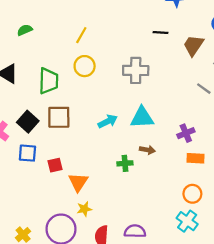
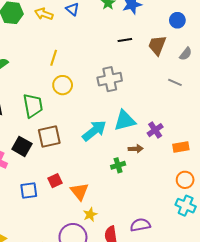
cyan arrow: (108, 121) -> (94, 131), size x1.4
purple cross: (186, 133) -> (155, 130), moved
blue square: (27, 153) -> (29, 190), moved

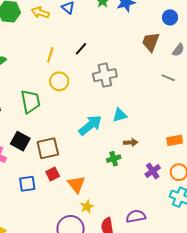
black line: (125, 40) -> (81, 49), moved, turned -40
cyan triangle: (125, 121) -> (120, 115), size x0.7
purple cross: (155, 130) -> (153, 171), moved
brown square: (49, 137) -> (48, 148), moved

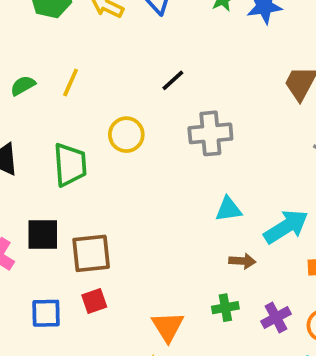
yellow line: (50, 55) -> (71, 82), moved
cyan arrow: (90, 125) -> (286, 227), moved
black square: (20, 141) -> (43, 234), turned -36
green cross: (114, 159) -> (225, 308), moved
orange triangle: (76, 184) -> (168, 327), moved

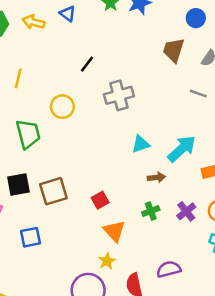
red square: (94, 301) -> (100, 200), moved

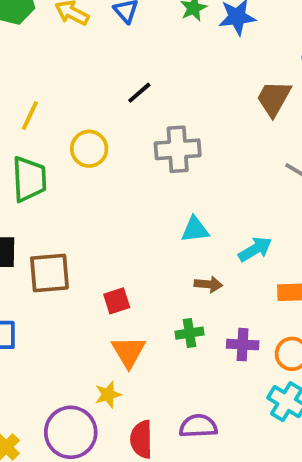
yellow line: (18, 78) -> (30, 116), moved
cyan arrow: (182, 149) -> (255, 249), size x0.7
purple cross: (186, 211) -> (243, 345), turned 30

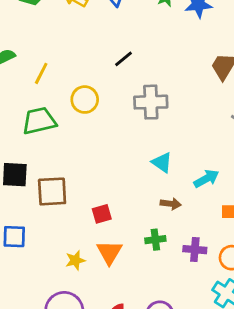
green trapezoid: (29, 179) -> (39, 121), turned -102
cyan triangle: (195, 229) -> (162, 162), turned 40
yellow star: (108, 395) -> (75, 260), moved

